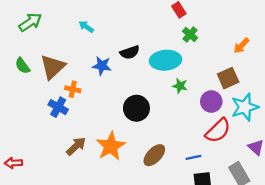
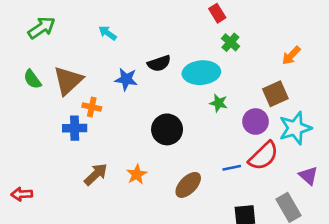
blue cross: (58, 107) -> (75, 128), turned -30
orange star: (111, 146) -> (137, 174), size x0.6
blue line: (193, 157) -> (232, 168), moved

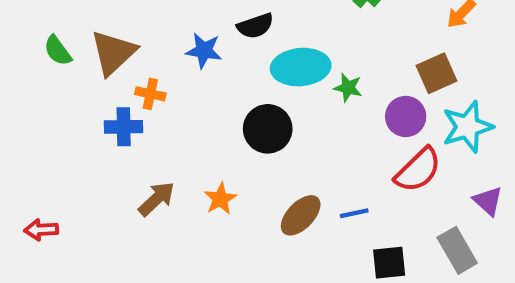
cyan ellipse: (201, 73) -> (301, 67), moved
blue line: (232, 168) -> (354, 213), moved

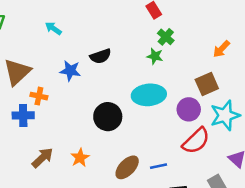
cyan ellipse: (301, 67) -> (149, 95), moved
green star: (348, 88) -> (155, 56), moved

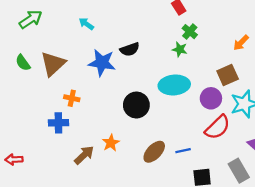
blue star: (70, 71) -> (102, 63), size x1.4
orange cross: (39, 96) -> (72, 98), moved
blue cross: (23, 115) -> (58, 123), moved
brown arrow: (43, 158) -> (84, 155), moved

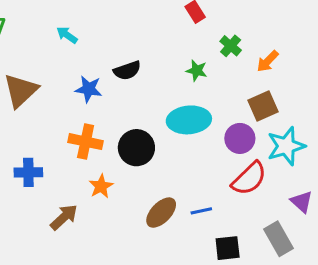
green cross: (190, 32) -> (231, 46), moved
orange arrow: (241, 43) -> (268, 61), moved
blue star: (102, 63) -> (89, 89), size x0.7
orange cross: (72, 98) -> (86, 142), moved, size x1.5
orange star: (111, 143) -> (101, 186), moved

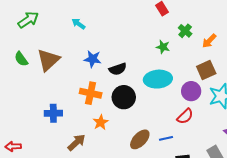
black semicircle: (127, 71) -> (118, 69), moved
red semicircle: (249, 179) -> (185, 116), moved, size x0.7

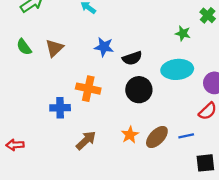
brown triangle: (48, 60) -> (54, 48), size x0.7
orange cross: (91, 93) -> (88, 89), moved
orange star: (101, 122) -> (130, 135), moved

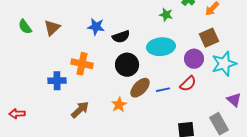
blue line: (186, 136) -> (163, 90), moved
brown ellipse: (157, 137) -> (140, 88), moved

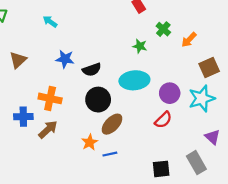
brown square: (209, 38) -> (209, 67), moved
blue line: (163, 90) -> (110, 154), moved
brown arrow: (80, 110) -> (48, 129), moved

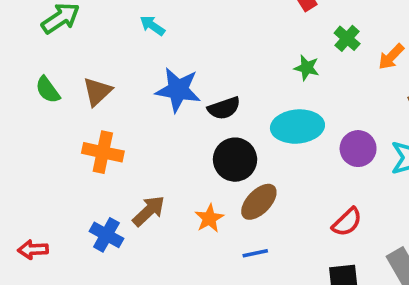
blue star: (65, 59) -> (178, 90), size x1.4
orange cross: (50, 98) -> (103, 152), moved
blue cross: (23, 117) -> (106, 235), moved, turned 30
red semicircle: (163, 120) -> (347, 222), moved
orange star: (90, 142) -> (209, 218), moved

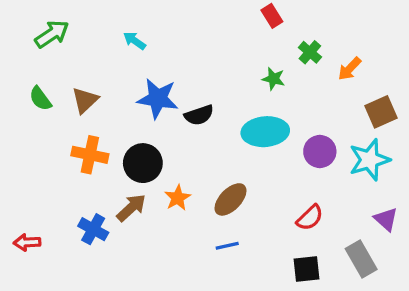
black circle: (235, 160) -> (143, 163), moved
orange star: (209, 218) -> (178, 198), moved

